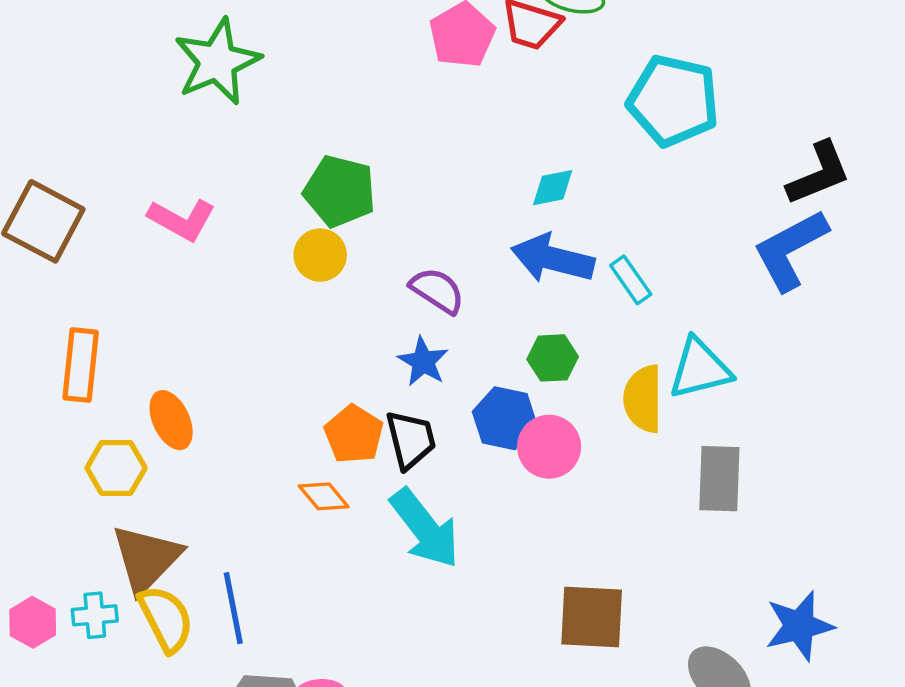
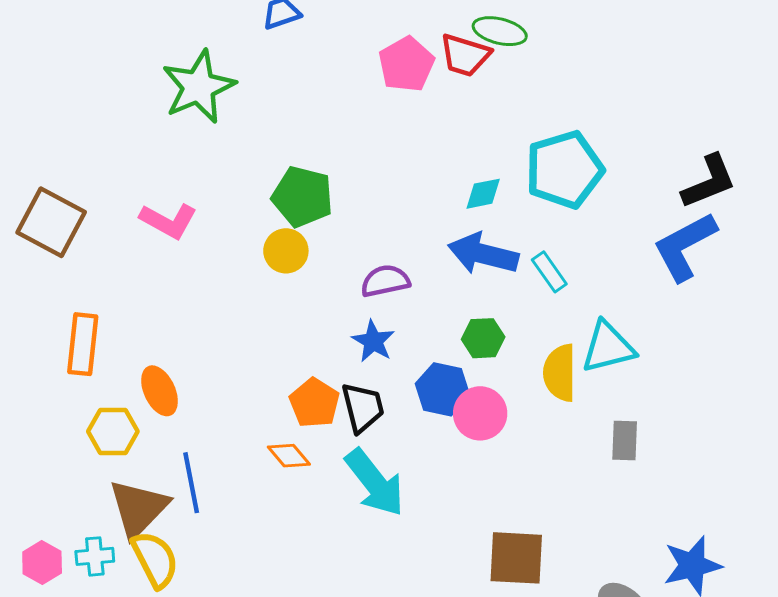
cyan pentagon: (673, 101) -> (564, 170), moved, turned -30
purple semicircle: (437, 291) -> (385, 281), turned -45
gray rectangle: (719, 479) -> (625, 441), size x0.7
blue line: (233, 608) -> (191, 483), moved

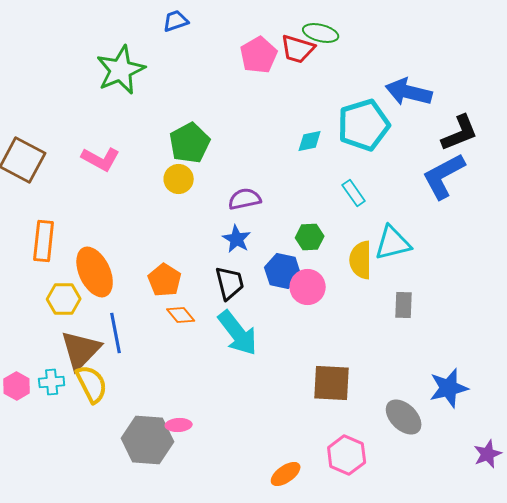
green pentagon: (302, 197) -> (190, 143), turned 30
blue arrow: (483, 254) -> (409, 92), moved
orange ellipse: (160, 391) -> (95, 272), size x1.5
orange pentagon: (315, 403) -> (165, 280), moved

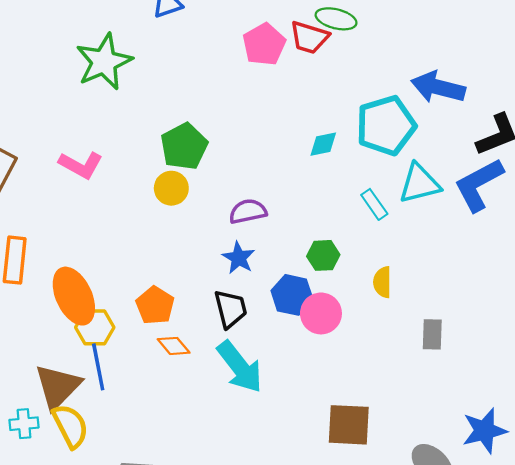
cyan triangle: (393, 243) -> (420, 184), moved
yellow semicircle: (361, 260) -> (382, 282), size x0.7
yellow hexagon: (64, 299) -> (95, 327), moved

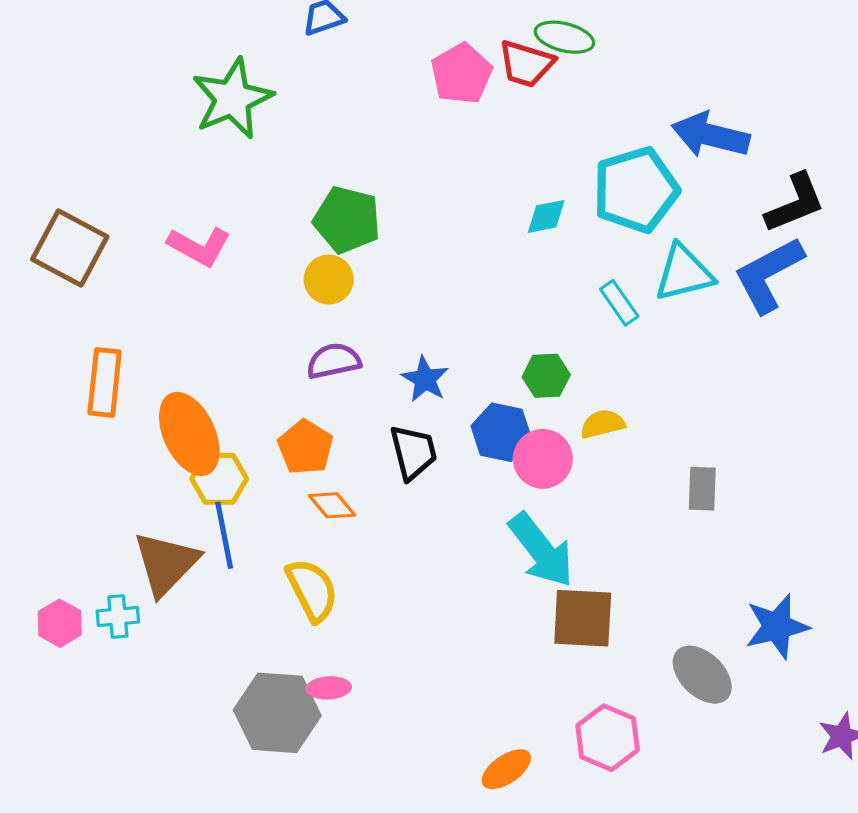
green pentagon: (184, 146) -> (347, 220), turned -30
purple semicircle: (248, 211) -> (334, 361), moved
yellow semicircle: (382, 282) -> (603, 424), moved, turned 76
cyan arrow: (240, 367) -> (541, 550), moved
yellow semicircle: (70, 426) -> (312, 590), moved

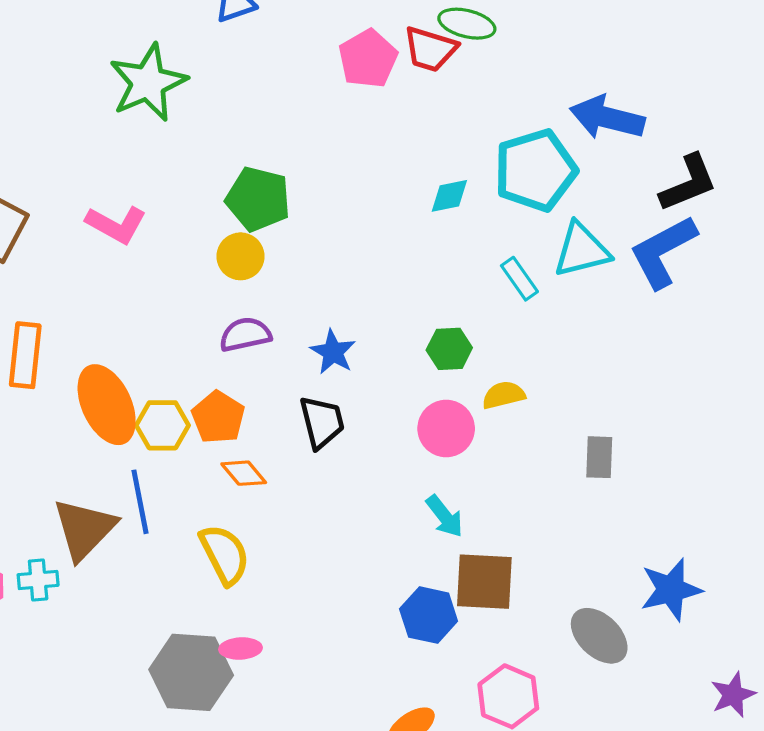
blue hexagon: (501, 432) -> (429, 615), moved
yellow hexagon: (219, 479) -> (162, 425), moved
cyan arrow: (541, 550) -> (445, 516), size x0.6

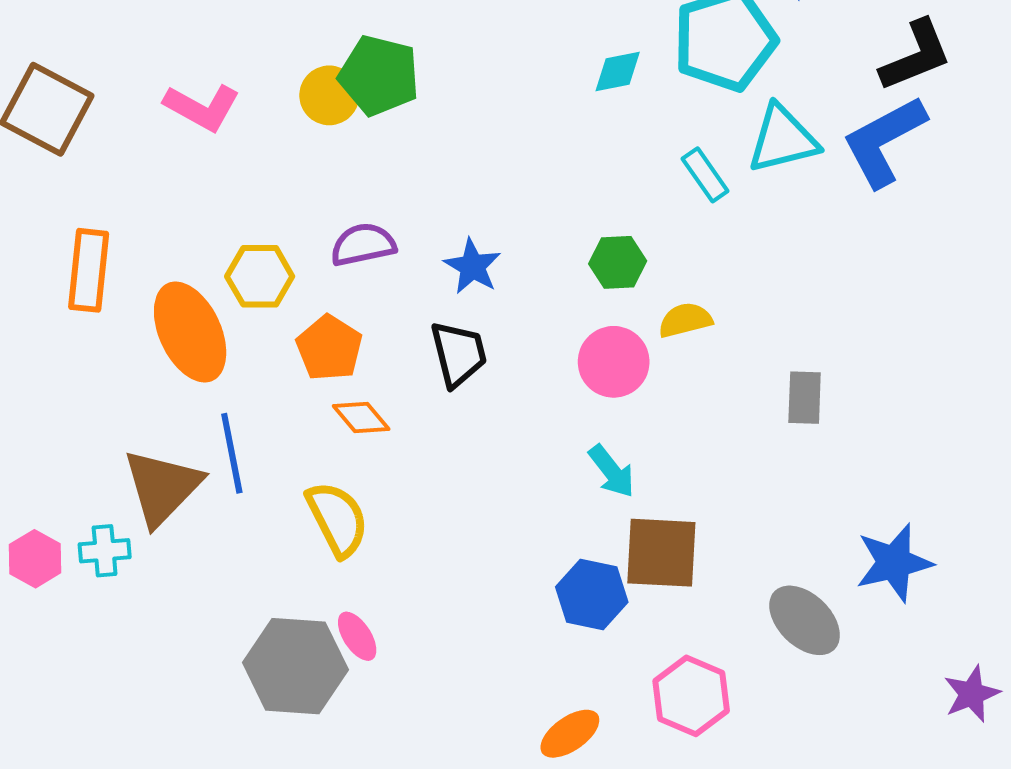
yellow circle: (241, 256) -> (329, 95), moved
yellow hexagon: (162, 425) -> (260, 276), moved
pink ellipse: (241, 649) -> (357, 636), turned 60

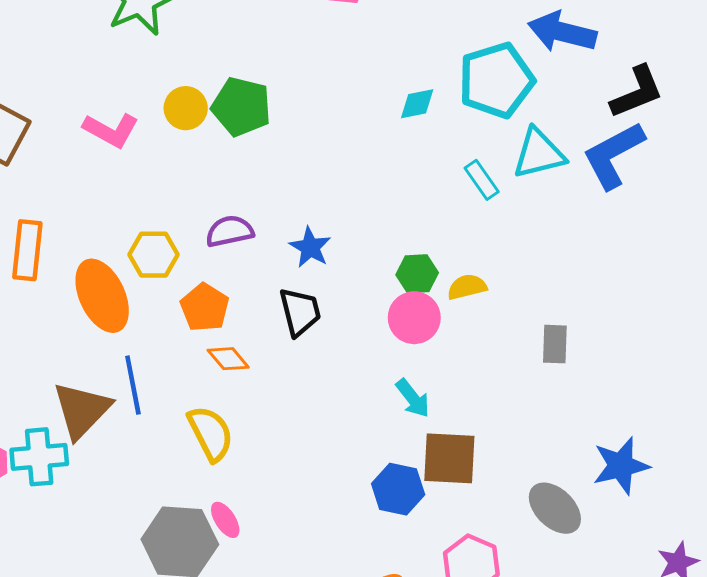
yellow circle: (329, 95) -> (186, 108), moved
green hexagon: (618, 262) -> (417, 274), moved
cyan cross: (105, 551) -> (39, 457), size x1.5

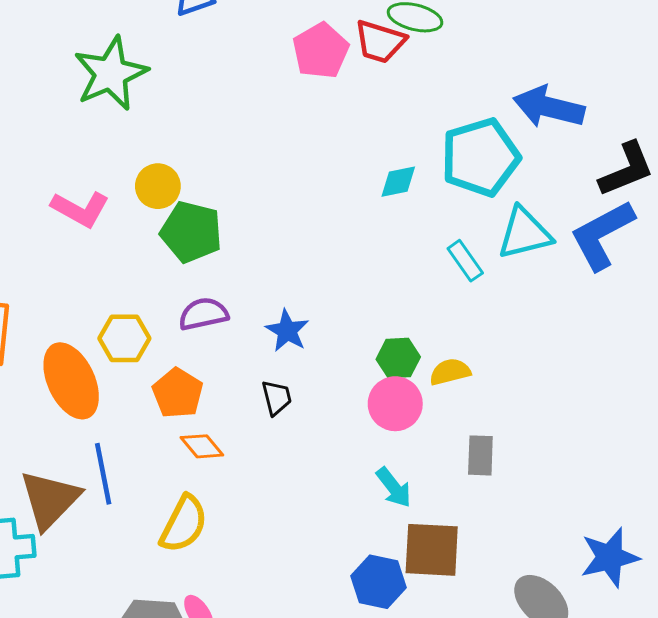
green pentagon: (241, 107) -> (191, 232), moved
black trapezoid: (300, 312) -> (277, 398), size x0.7
gray rectangle: (555, 344) -> (480, 455), moved
yellow semicircle: (211, 433) -> (184, 524), turned 54

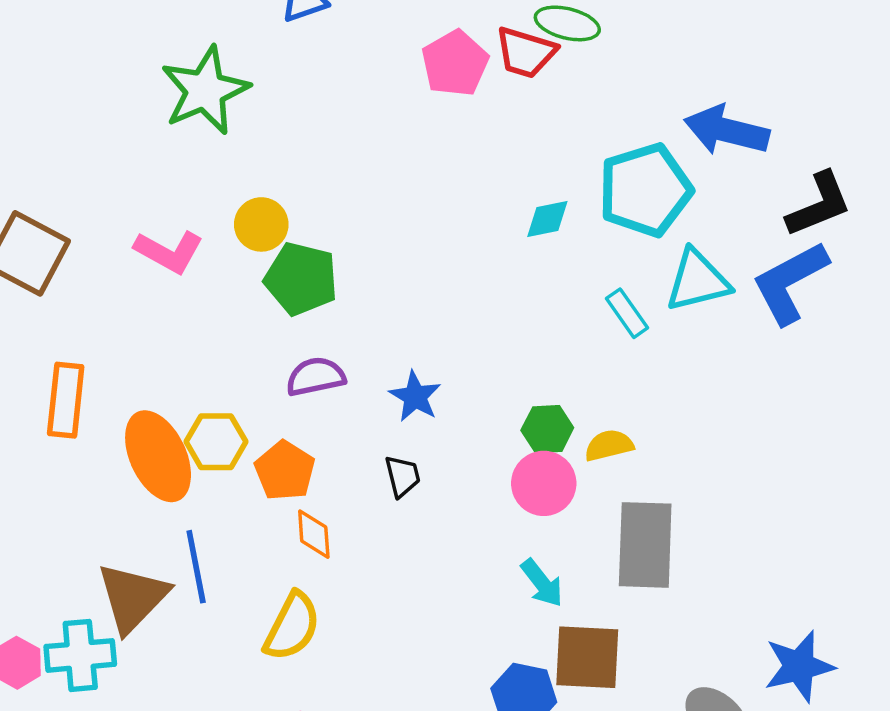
yellow hexagon: (124, 338) -> (216, 442), moved
orange diamond: (202, 446) -> (314, 534), turned 36
gray rectangle: (480, 455) -> (645, 545), size x1.8

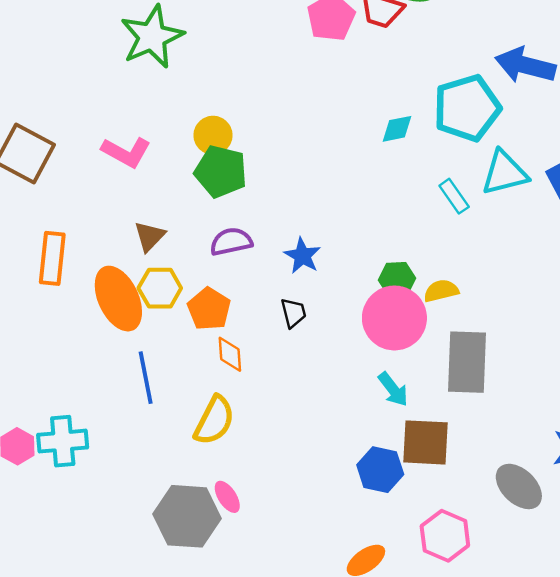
yellow circle: (261, 224) -> (213, 135), moved
pink circle: (544, 483) -> (394, 318), size x1.4
brown triangle: (133, 597) -> (149, 236), moved, size x0.6

